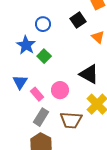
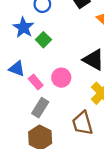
blue triangle: (20, 82) -> (17, 69), turned -42
brown trapezoid: (71, 120) -> (82, 123), moved, turned 70

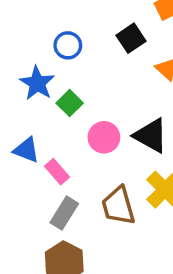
pink circle: (61, 78) -> (104, 137), moved
brown trapezoid: (82, 123) -> (118, 206), moved

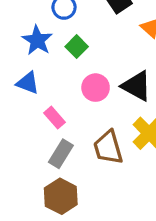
green square: (70, 103) -> (77, 47), moved
blue triangle: (26, 150) -> (28, 83), moved

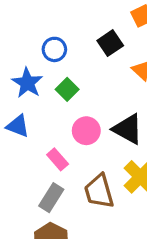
pink rectangle: (55, 118) -> (58, 159), moved

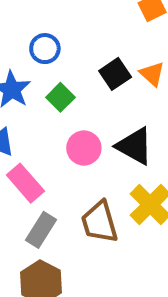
black square: (110, 43) -> (115, 74), moved
pink rectangle: (58, 159) -> (25, 183), moved, size x1.4

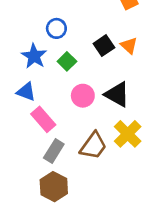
brown trapezoid: (99, 222) -> (93, 146), turned -128

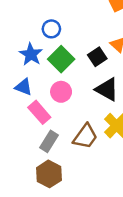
black square: (104, 46) -> (97, 57), moved
green square: (67, 61) -> (61, 59), size x1.5
pink circle: (83, 96) -> (61, 92), moved

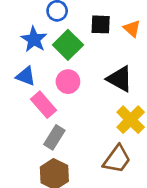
black square: (97, 57) -> (101, 24), moved, turned 36
brown trapezoid: (85, 137) -> (117, 159), moved

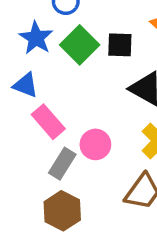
black square: (101, 24) -> (120, 45), moved
pink circle: (68, 82) -> (95, 144), moved

